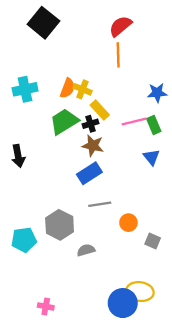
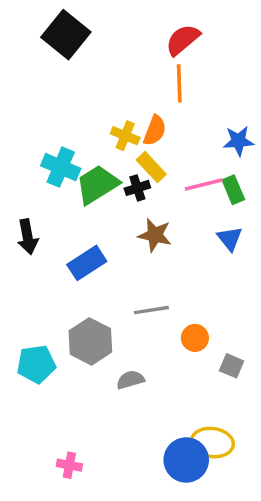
orange semicircle: (68, 88) -> (155, 130), moved
cyan cross: (25, 89) -> (61, 167), moved, turned 35
brown star: (93, 146) -> (155, 235), moved
blue rectangle: (89, 173) -> (87, 263), moved

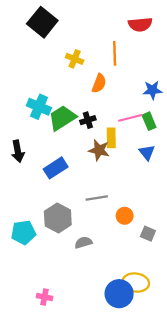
red semicircle: (183, 40) -> (140, 24), moved, turned -145
yellow cross: (125, 136) -> (75, 59), moved
yellow rectangle: (151, 167) -> (111, 138), moved, turned 42

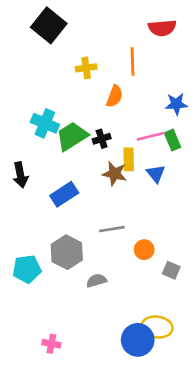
yellow cross: (75, 59) -> (86, 68), turned -30
blue triangle: (147, 152) -> (156, 174), moved

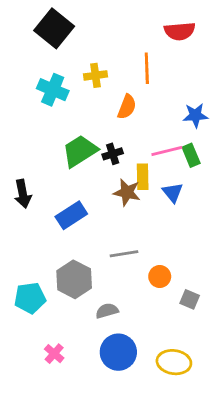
cyan cross: (45, 123) -> (53, 90), moved
blue circle: (138, 340) -> (118, 352), moved
pink cross: (51, 344) -> (54, 354), moved, turned 30

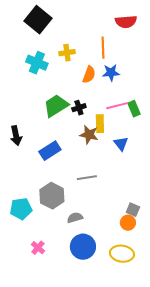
blue star: (195, 115) -> (111, 73), moved
blue triangle: (173, 192) -> (121, 144), moved
orange circle: (160, 277) -> (128, 223), moved

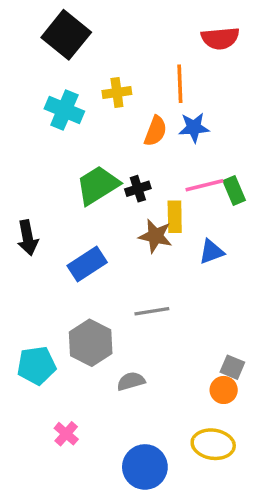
blue triangle: (121, 144) -> (211, 252), turned 49
blue circle: (83, 247) -> (145, 467), moved

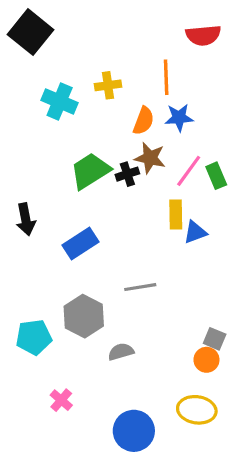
black square: (66, 35) -> (31, 32), moved
pink line: (204, 185) -> (189, 171), turned -40
yellow rectangle: (175, 217) -> (176, 214), moved
brown star: (155, 236) -> (150, 158), moved

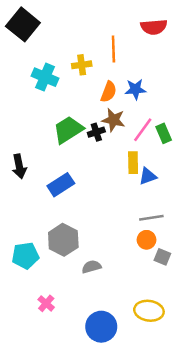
orange line: (166, 77) -> (113, 49), moved
gray line: (140, 287) -> (151, 218), moved
orange circle: (206, 360) -> (146, 240), moved

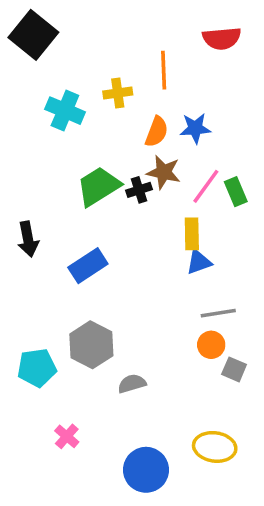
blue triangle: (148, 176) -> (199, 262), moved

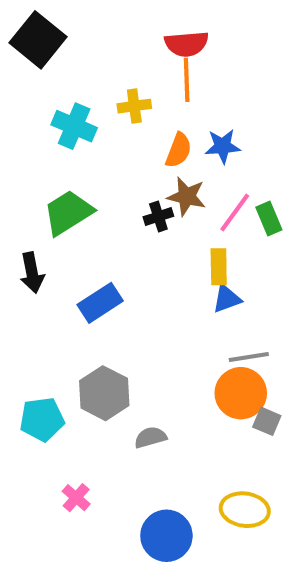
red semicircle: (222, 38) -> (187, 44), moved
green trapezoid: (98, 186) -> (68, 212), moved
orange circle: (211, 345) -> (241, 393), size x1.6

